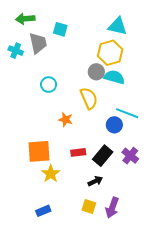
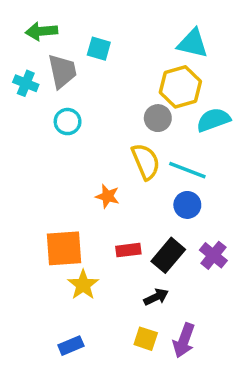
cyan semicircle: (114, 77) -> (213, 120), moved, turned -36
cyan circle: (49, 85) -> (68, 122), moved
cyan line: (127, 113) -> (187, 170), moved

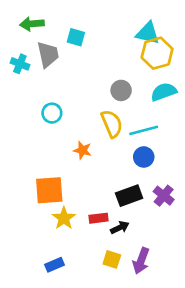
yellow hexagon: (180, 87) -> (157, 53), moved
cyan circle: (68, 122) -> (52, 113), moved
cyan line: (187, 170) -> (144, 130), turned -36
red rectangle: (128, 250) -> (98, 218), moved
black rectangle: (168, 255) -> (129, 196), turned 30

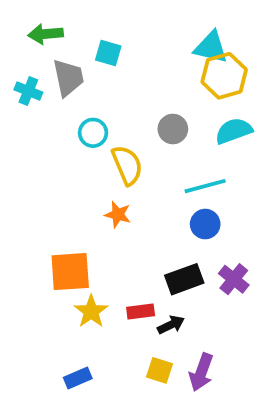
cyan circle: (52, 113) -> (93, 133), moved
yellow semicircle: (112, 124) -> (127, 165), moved

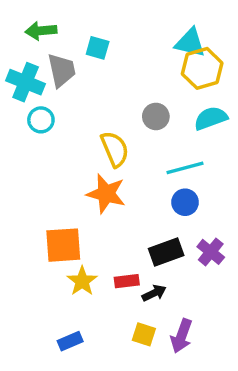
cyan cross: (28, 91) -> (26, 82), size x1.5
cyan circle: (93, 133) -> (41, 120), moved
orange star: (118, 215) -> (106, 194), size x1.6

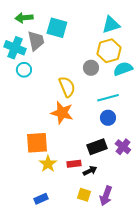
cyan triangle: (190, 43) -> (111, 25), turned -30
cyan square: (98, 48) -> (57, 28), size x1.5
yellow hexagon: (202, 68) -> (109, 51), moved

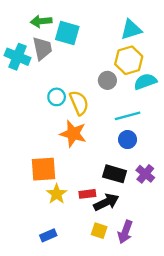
green arrow: (24, 18) -> (41, 21), moved
cyan circle: (24, 70) -> (57, 97), moved
black rectangle: (97, 147) -> (115, 174), turned 36
black arrow: (90, 171) -> (106, 202), size x1.5

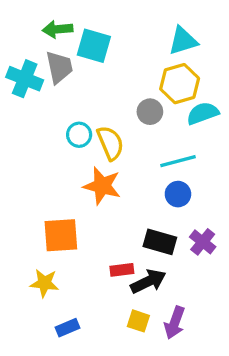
yellow star: (57, 194) -> (44, 283), moved, turned -30

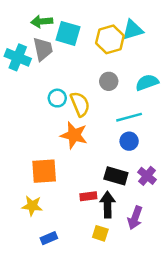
yellow hexagon: (180, 84) -> (110, 39), moved
black arrow: (148, 281) -> (108, 205), turned -65
purple arrow: (175, 323) -> (135, 218), moved

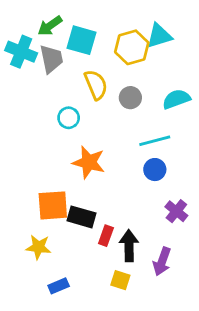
green arrow: (42, 21) -> (50, 26), turned -30
cyan cross: (18, 57) -> (21, 52), moved
yellow semicircle: (80, 104) -> (96, 85), moved
black rectangle: (116, 176) -> (82, 217), moved
red rectangle: (88, 196) -> (106, 236), turned -63

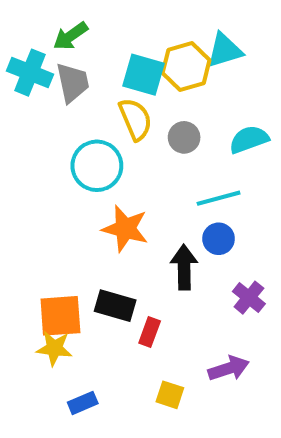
cyan square: (82, 40) -> (144, 75), moved
cyan circle: (69, 118) -> (97, 166), size x1.6
orange square: (53, 205) -> (60, 316), moved
black arrow: (129, 246) -> (184, 267), moved
purple arrow: (162, 261) -> (229, 368), turned -128

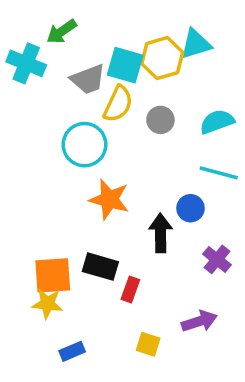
gray trapezoid: (73, 83) -> (88, 79), moved, turned 81
yellow semicircle: (135, 119) -> (118, 104), turned 48
cyan line: (219, 198) -> (219, 173), moved, turned 30

